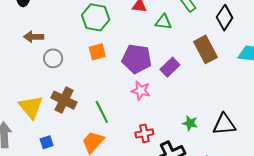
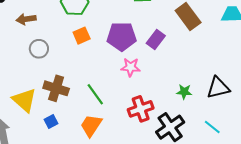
brown arrow: (34, 37) -> (26, 19), moved
red cross: (144, 133) -> (141, 109), size x1.4
blue square: (47, 142) -> (51, 121), moved

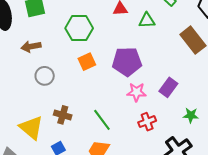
purple rectangle: (156, 39) -> (168, 87), moved
brown cross: (56, 88) -> (63, 115), size x0.7
red cross: (141, 109) -> (147, 122), moved, size x0.7

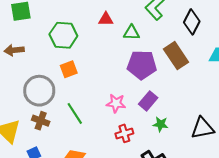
purple pentagon: (127, 62) -> (142, 65), moved
gray circle: (45, 76) -> (39, 91), moved, size x1.6
green star: (191, 115) -> (161, 124), moved
green line: (102, 120) -> (75, 113), moved

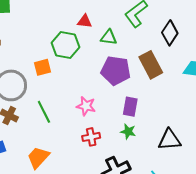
green hexagon: (63, 35) -> (65, 45), moved
purple rectangle: (148, 101) -> (130, 107), moved, turned -36

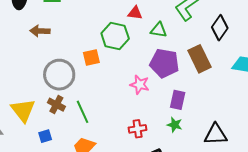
pink star: (86, 106) -> (140, 85), moved
green line: (44, 112) -> (83, 112), moved

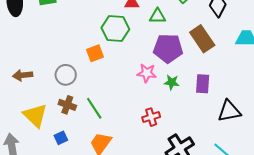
brown arrow: (40, 31) -> (23, 75), moved
gray circle: (59, 75) -> (66, 75), size x0.7
purple rectangle: (178, 100) -> (203, 84), moved
green star: (175, 125) -> (172, 82), moved

